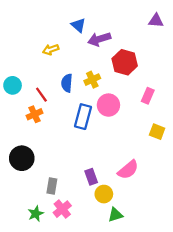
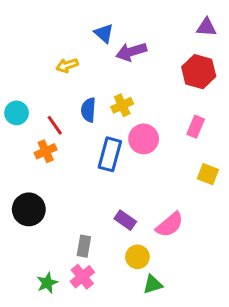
red hexagon: (125, 62) -> (199, 72), moved
purple rectangle: (91, 177) -> (125, 220), moved, turned -35
gray rectangle: (52, 186) -> (84, 246), moved

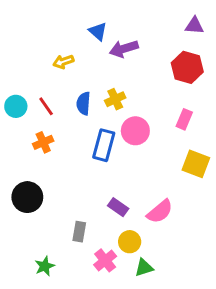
red line: (55, 125) -> (46, 106), moved
yellow square: (208, 174) -> (196, 164), size x1.4
pink cross: (82, 277) -> (105, 260), moved

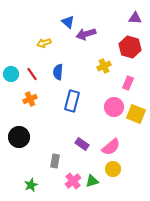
yellow cross: (115, 99) -> (104, 66), moved
pink circle: (135, 131) -> (114, 107), moved
yellow circle: (130, 242) -> (113, 169), moved
green triangle: (144, 268) -> (92, 181), moved

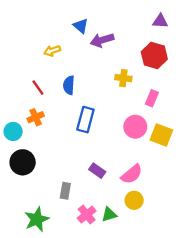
yellow cross: (104, 66) -> (123, 78), turned 32
cyan circle: (11, 74) -> (13, 131), moved
green star: (31, 185) -> (37, 219), size x1.5

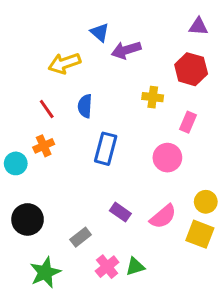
yellow arrow: (52, 51) -> (64, 63), size x1.5
yellow square: (161, 135) -> (200, 234), moved
black circle: (23, 162) -> (28, 219), moved
gray rectangle: (65, 191) -> (81, 237), turned 42
yellow circle: (134, 200) -> (206, 202), moved

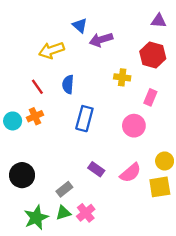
cyan circle: (16, 163) -> (13, 121), moved
yellow square: (200, 234) -> (160, 187), turned -30
green triangle: (135, 267) -> (63, 213), moved

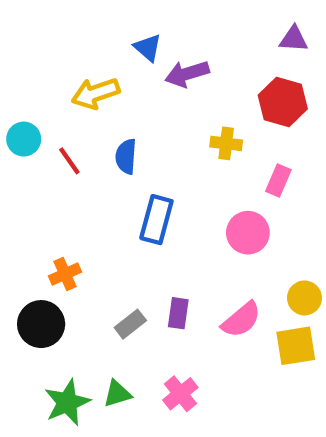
orange cross: (35, 116) -> (65, 274), moved
cyan circle: (13, 121) -> (24, 139), moved
purple rectangle: (96, 169) -> (178, 313), turned 63
gray rectangle: (64, 189) -> (130, 324), moved
pink cross: (86, 213) -> (180, 394), moved

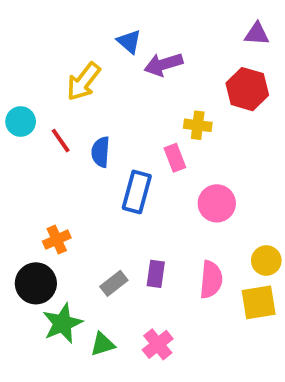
yellow arrow: (96, 93) -> (83, 81), turned -33
blue semicircle: (126, 156) -> (101, 152), moved
pink rectangle: (278, 180) -> (175, 158), moved, turned -44
pink semicircle: (241, 320) -> (211, 280), turned -45
green star: (67, 402) -> (63, 323), moved

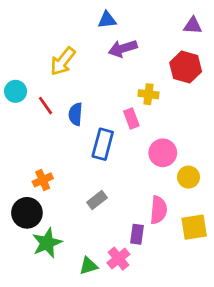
blue triangle: (129, 42) -> (107, 20), moved, turned -48
yellow circle: (266, 261) -> (188, 177), moved
purple rectangle: (156, 274) -> (137, 234), moved
gray rectangle: (114, 283) -> (97, 200), moved
green triangle: (103, 344) -> (88, 266), moved

